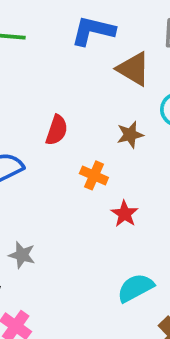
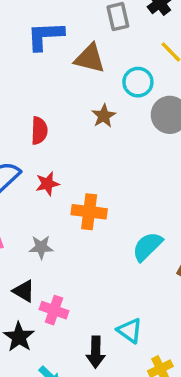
orange cross: (94, 175) -> (89, 212), moved, size x1.4
red star: (125, 214) -> (47, 184), moved, turned -30

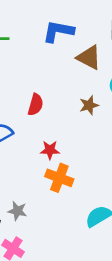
red star: (47, 184) -> (50, 150), moved
gray star: (41, 247) -> (17, 211), moved

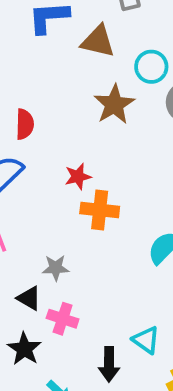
red semicircle: (36, 105) -> (25, 124), moved
brown star: (89, 105) -> (114, 104), size x1.5

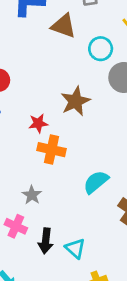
brown star: (114, 104) -> (75, 101), moved
gray star: (56, 268) -> (32, 195), moved, turned 30
black arrow: (109, 364) -> (46, 241), moved

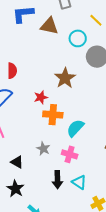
cyan semicircle: (96, 182) -> (75, 128), moved
pink cross: (16, 226) -> (70, 154), moved

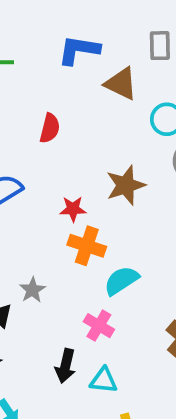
red semicircle: (12, 71) -> (50, 128), moved
gray star: (43, 149) -> (32, 290), moved
cyan triangle: (79, 182) -> (104, 380), turned -42

